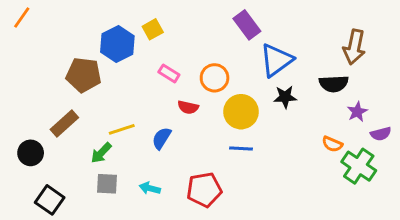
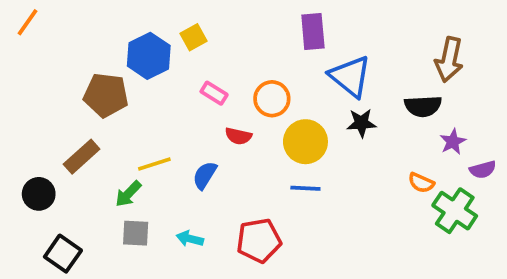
purple rectangle: (247, 25) -> (313, 32), turned 32
blue triangle: (276, 60) -> (350, 76), turned -45

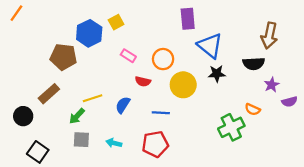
blue line: (305, 188) -> (161, 113), moved
green cross: (455, 211) -> (231, 127), moved, turned 30

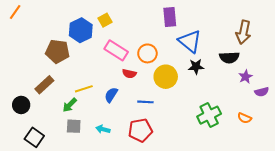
pink rectangle: (128, 56) -> (116, 50), size x1.6
orange semicircle: (253, 109) -> (244, 118), moved

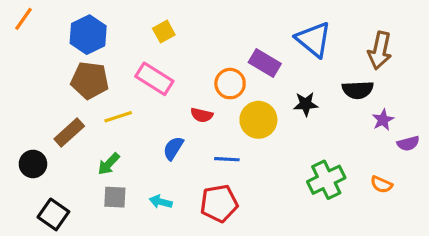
purple rectangle: (170, 17) -> (265, 63), moved, turned -54
blue hexagon: (81, 30) -> (88, 35), moved
blue triangle: (190, 41) -> (314, 39), moved
pink rectangle: (116, 50) -> (154, 79), moved
yellow line: (84, 89) -> (118, 117), moved

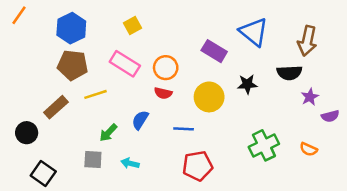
orange circle: (230, 84) -> (166, 68), moved
green arrow: (109, 164) -> (108, 133), moved
red pentagon: (219, 203) -> (198, 166), moved

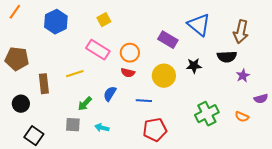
brown pentagon: (73, 65) -> (17, 59), moved
brown rectangle: (56, 107) -> (44, 84), turned -54
purple semicircle: (330, 116) -> (261, 99), moved

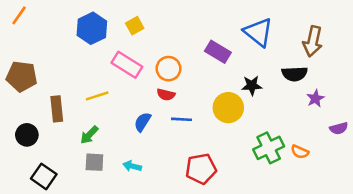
blue hexagon: (56, 22) -> (92, 28), moved
yellow circle: (164, 76) -> (228, 108), moved
blue line: (144, 101) -> (182, 119), moved
green arrow: (85, 104) -> (89, 135), moved
orange semicircle: (242, 117) -> (300, 152), moved

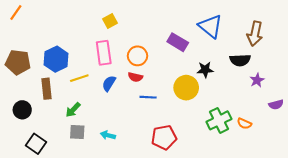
blue hexagon: (92, 28) -> (56, 59), moved
pink rectangle: (127, 65) -> (104, 53), turned 50
blue semicircle: (143, 122) -> (109, 83), moved

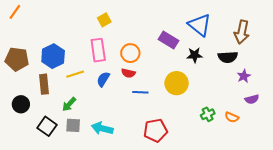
black star: (205, 70) -> (195, 55), moved
purple semicircle: (276, 105) -> (252, 99), moved
green cross: (219, 120) -> (208, 114), size x0.6
cyan arrow: (108, 135) -> (102, 128), size x1.5
black square: (36, 144) -> (47, 126), moved

